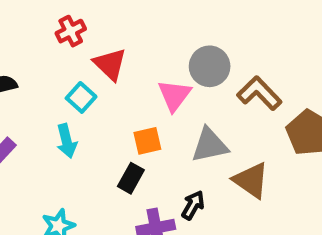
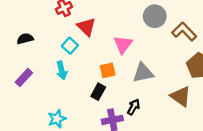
gray circle: (210, 66) -> (155, 16), moved
brown L-shape: (259, 93) -> (184, 32), moved
brown triangle: (251, 180) -> (181, 96), moved

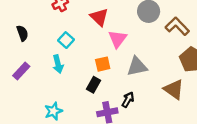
red triangle: (86, 27) -> (99, 17), moved
black semicircle: (25, 39) -> (22, 33), turned 84

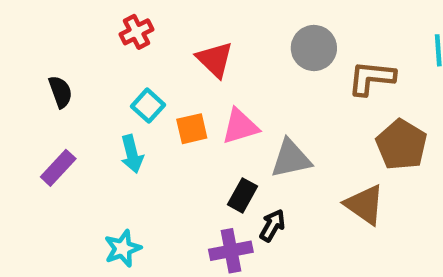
brown L-shape: (177, 26) -> (371, 78), turned -40
pink triangle: (118, 39) -> (240, 126), moved, turned 36
orange square: (103, 64) -> (192, 129), moved
black rectangle: (94, 85) -> (242, 195), moved

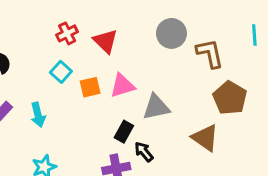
red cross: (136, 32) -> (67, 33), moved
brown L-shape: (371, 78) -> (210, 53), turned 72
cyan arrow: (132, 154) -> (38, 115), moved
black arrow: (272, 225) -> (144, 152), turned -70

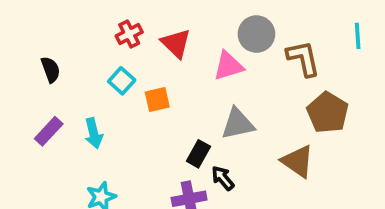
pink triangle: (122, 86) -> (228, 66), moved

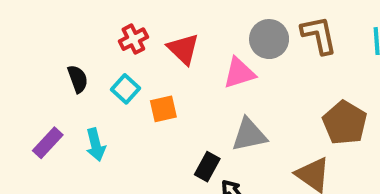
brown L-shape: (303, 58) -> (319, 35), moved
black semicircle: (51, 70) -> (78, 79), moved

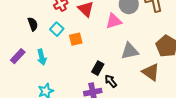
gray triangle: (249, 135) -> (130, 51), moved

